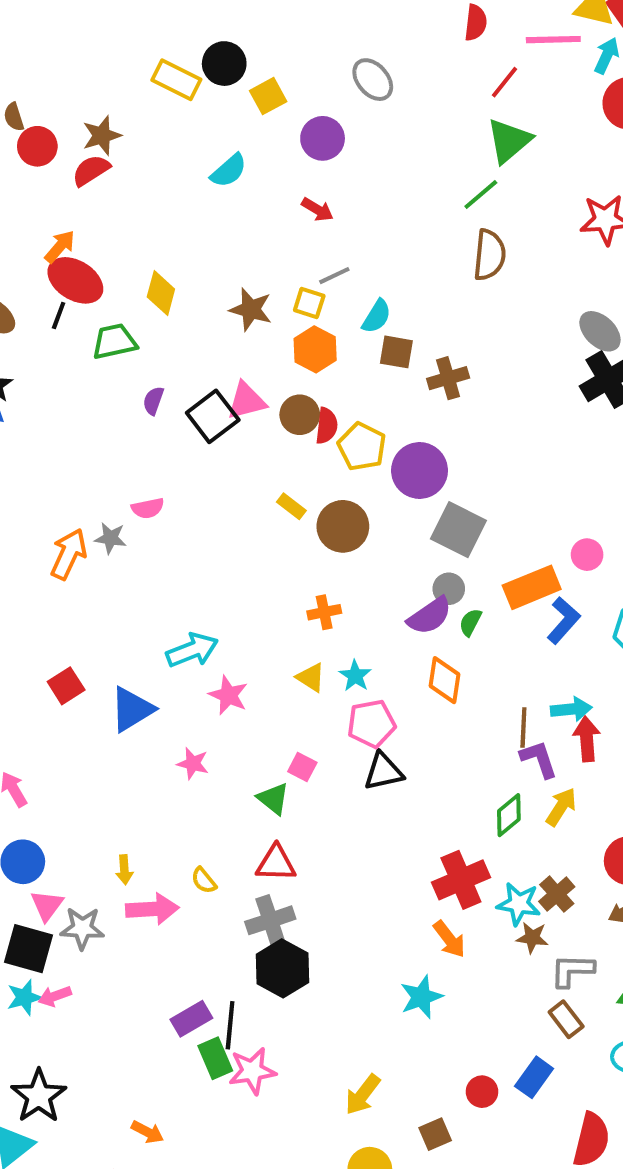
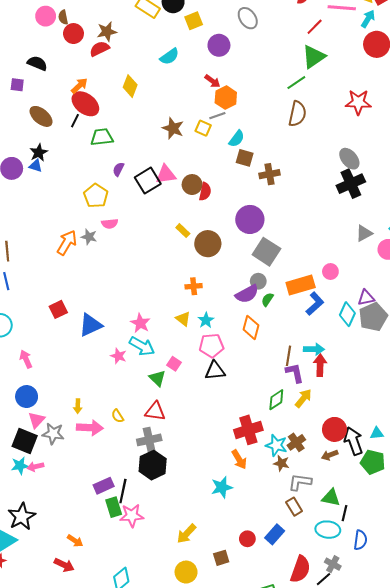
yellow diamond: (161, 293) -> (130, 86), moved
orange hexagon: (315, 349) -> (226, 98), moved
yellow pentagon: (362, 447) -> (96, 196), moved
cyan arrow: (192, 650) -> (142, 346), moved, turned 45

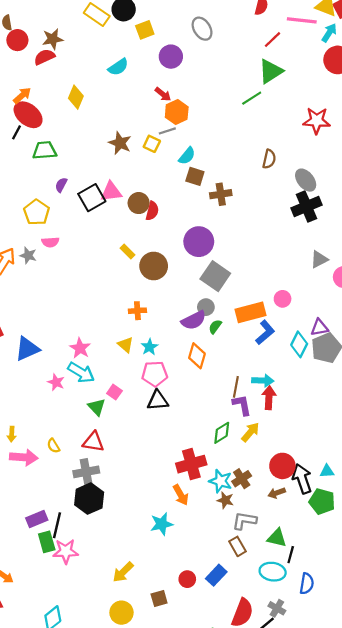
brown semicircle: (297, 114) -> (269, 159), moved, size x0.7

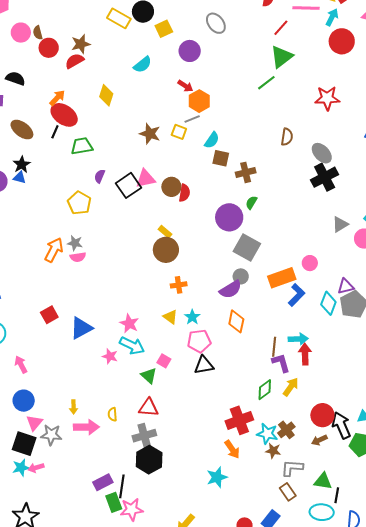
pink semicircle: (50, 242) -> (78, 257), moved
brown circle: (154, 266) -> (166, 250), moved
green semicircle: (215, 327) -> (251, 203), moved
yellow semicircle: (53, 446) -> (112, 414), turned 32

